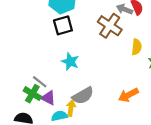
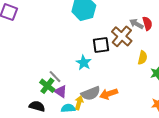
black square: (63, 25) -> (101, 45), moved
orange arrow: (128, 95) -> (109, 94), moved

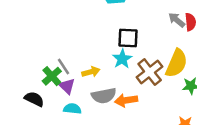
brown cross: (122, 36) -> (150, 72), moved
yellow semicircle: (142, 58) -> (176, 63), size x1.6
cyan star: (84, 63) -> (122, 59), moved
yellow arrow: (79, 103) -> (91, 72), moved, turned 48

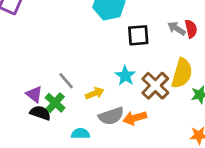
black square: (128, 38) -> (138, 35), moved
gray line: (64, 66) -> (66, 81), moved
purple triangle: (67, 86) -> (34, 94), moved
black semicircle: (34, 99) -> (40, 113), moved

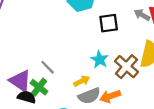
yellow arrow: (95, 93) -> (82, 81), moved
purple triangle: (34, 94) -> (20, 81), size x1.5

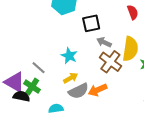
gray arrow: (142, 15) -> (104, 42), moved
cyan star: (100, 59) -> (69, 56), moved

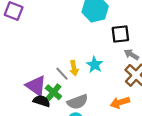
yellow arrow: (71, 78) -> (74, 68), moved, turned 104
gray semicircle: (79, 91) -> (77, 102), moved

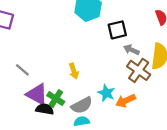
cyan star: (95, 65) -> (106, 93), moved
gray line: (62, 74) -> (22, 70), moved

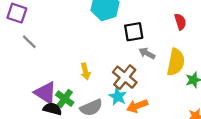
gray line: (22, 70) -> (29, 42), moved
brown cross: (139, 70) -> (125, 77), moved

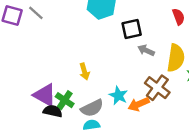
gray line: (29, 42) -> (36, 13), moved
brown cross: (125, 77) -> (157, 88), moved

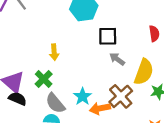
yellow arrow: (84, 71) -> (54, 52), moved
green cross: (65, 100) -> (44, 79), moved
gray semicircle: (92, 108) -> (55, 103), turned 65

